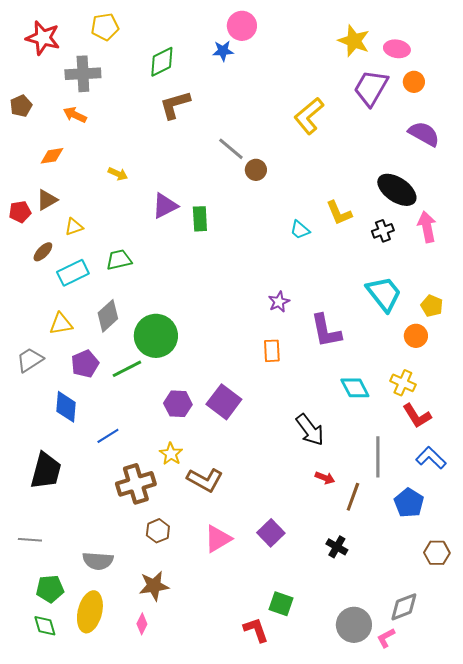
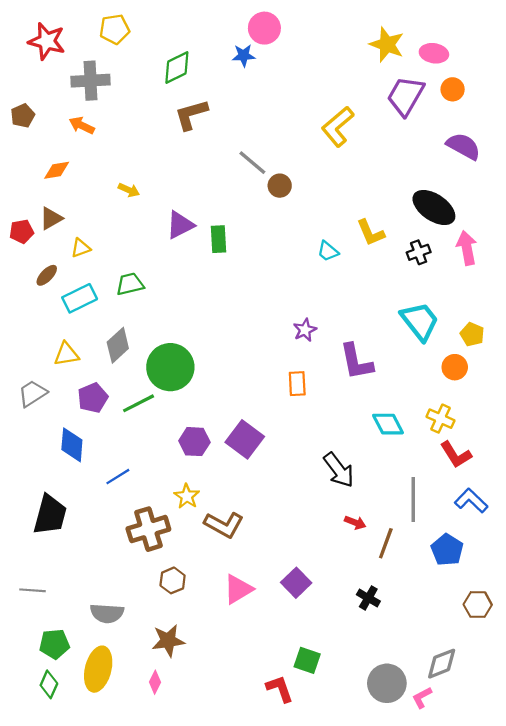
green diamond: (45, 626) -> (49, 684), turned 40

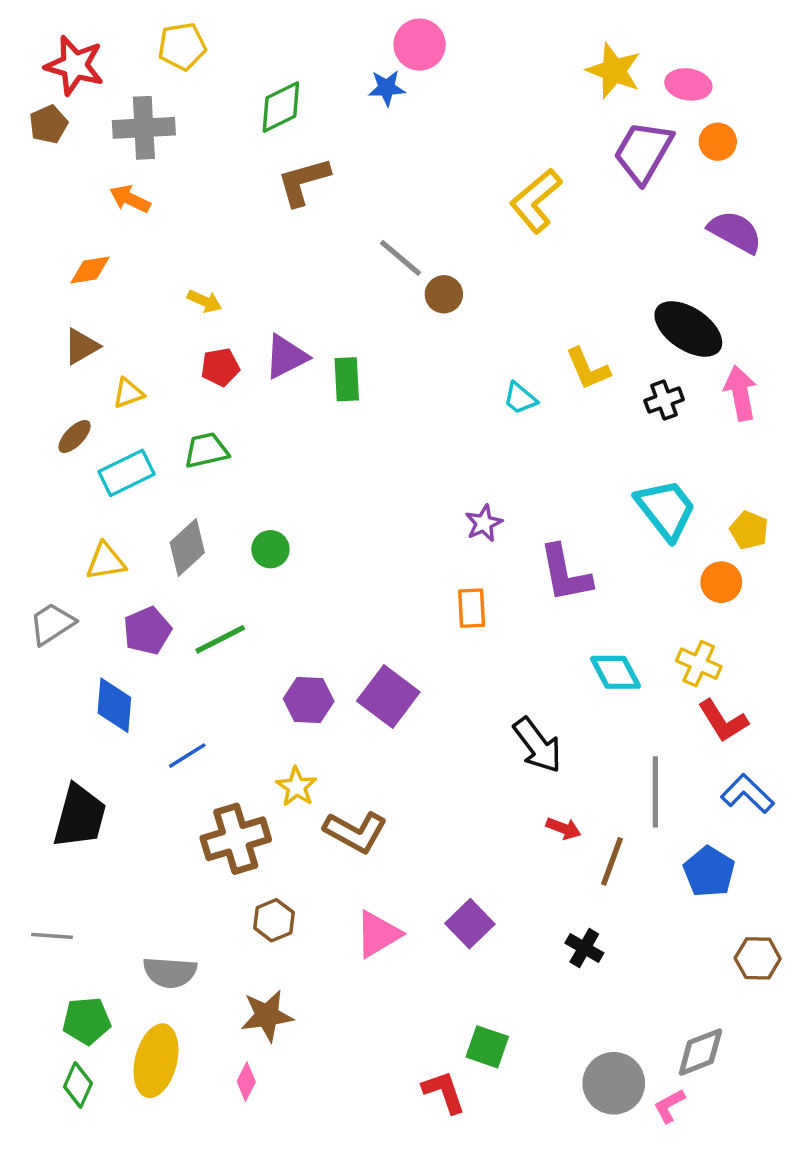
brown pentagon: (23, 116) -> (48, 124), moved
red pentagon: (22, 232) -> (220, 367), moved
green circle: (170, 367) -> (270, 549), moved, size x0.5

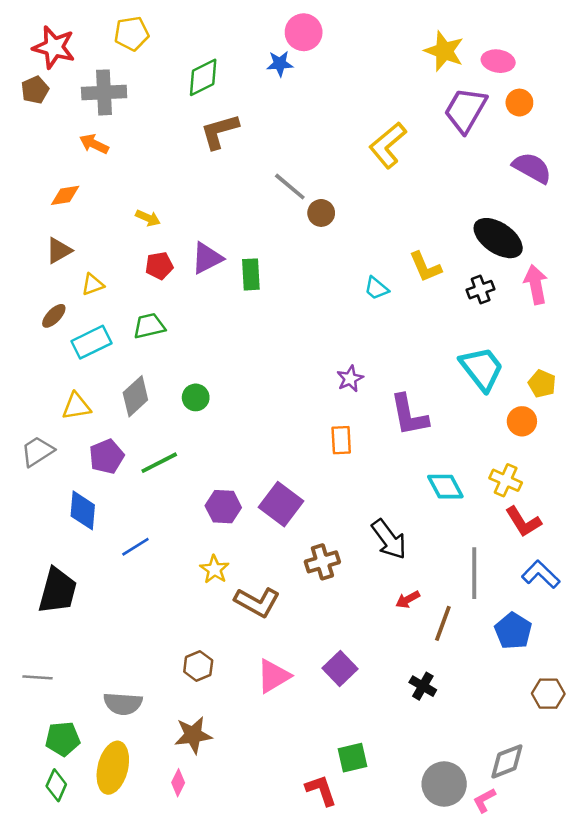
red arrow: (563, 828) -> (408, 600), turned 130
brown cross: (236, 839) -> (322, 562), moved, size x0.7
green square: (487, 1047) -> (353, 758), turned -32

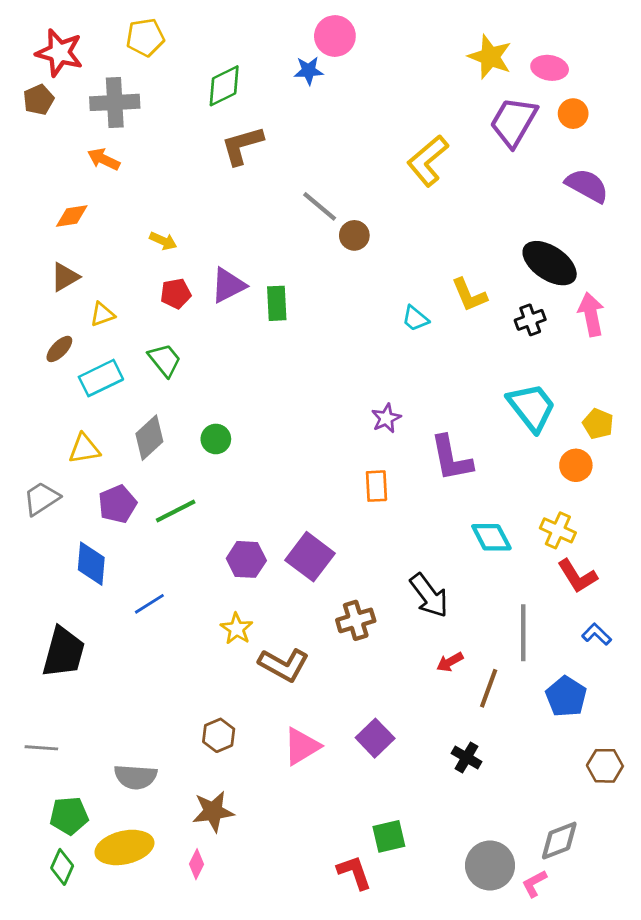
green trapezoid: (149, 326) -> (165, 360), turned 64
blue L-shape: (541, 574) -> (597, 634), size x0.7
yellow ellipse: (113, 768) -> (124, 847), turned 63

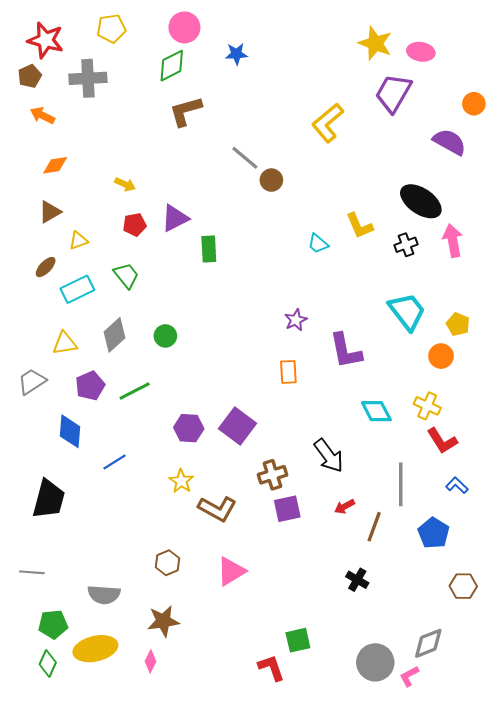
pink circle: (335, 36) -> (184, 27), moved
orange circle: (573, 114) -> (474, 104), moved
orange arrow: (104, 159) -> (42, 115), moved
green rectangle: (277, 303) -> (209, 249), moved
purple square: (375, 738) -> (287, 509), moved, turned 32

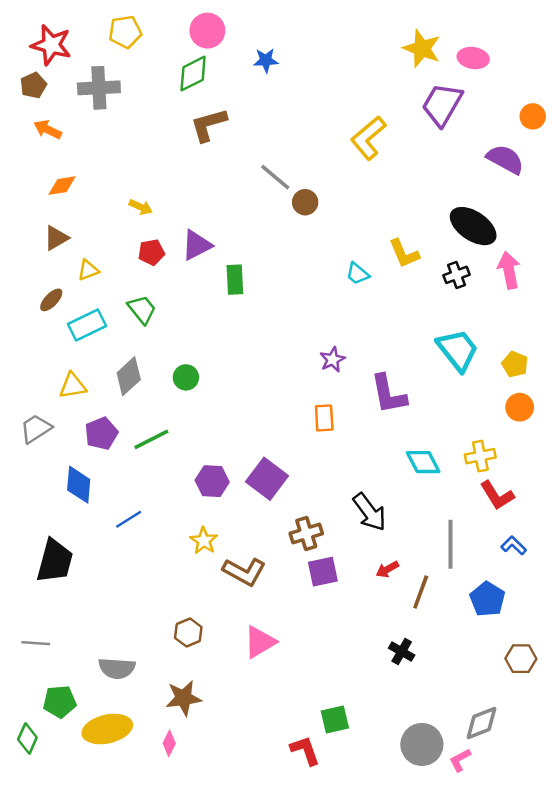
orange circle: (441, 356) -> (520, 407), moved
yellow cross: (427, 406) -> (480, 456), turned -35
green diamond: (48, 663) -> (27, 739), moved

